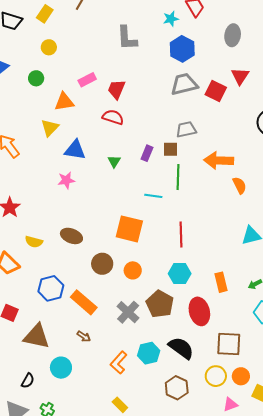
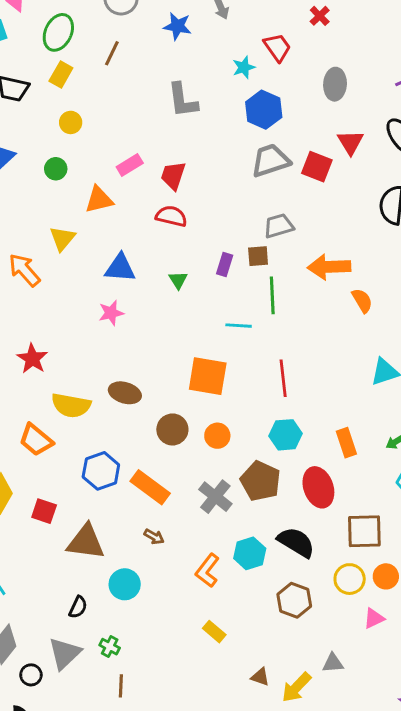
yellow triangle: (50, 128) -> (62, 238), moved
yellow semicircle: (34, 242) -> (71, 405), size x1.5

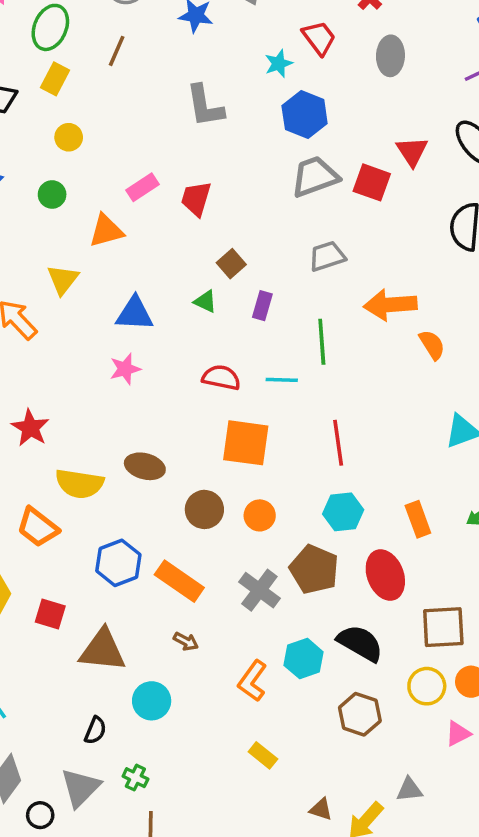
gray ellipse: (335, 84) -> (390, 56), moved
red semicircle: (171, 216) -> (221, 378), moved
brown square: (258, 256) -> (231, 264), moved, turned -35
green triangle: (178, 280) -> (205, 301), moved, turned -30

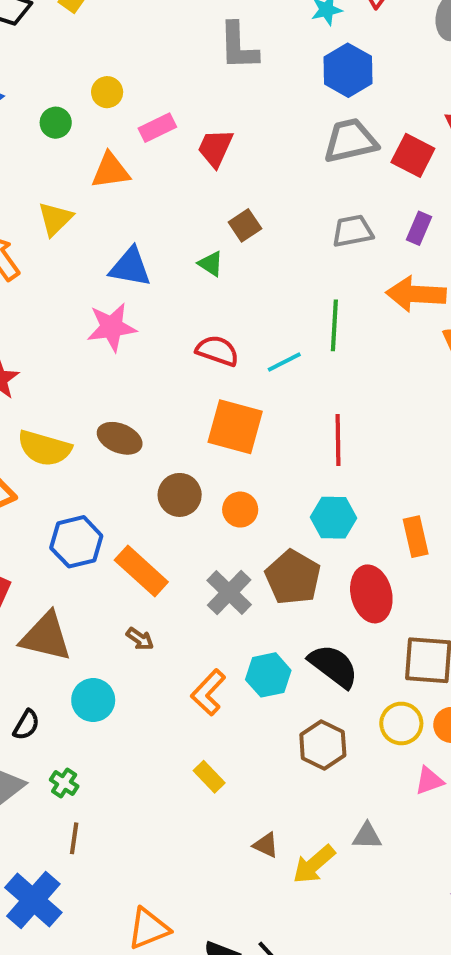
yellow circle: (69, 137) -> (107, 92), moved
purple rectangle: (262, 306) -> (419, 228), moved
pink star: (125, 369) -> (112, 327), size x1.4
cyan line: (282, 380) -> (284, 362), turned -36

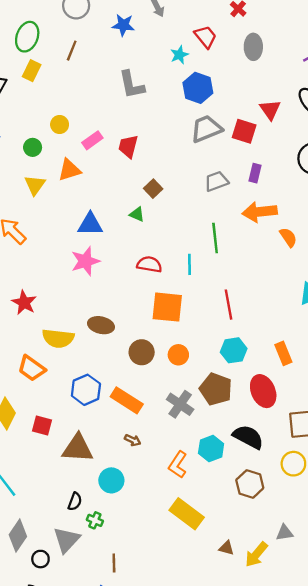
yellow triangle: (55, 219) -> (35, 185), moved
cyan line: (284, 362) -> (189, 264), turned -54
yellow rectangle: (209, 777) -> (187, 514), size x1.8
green cross: (64, 783) -> (95, 520), moved

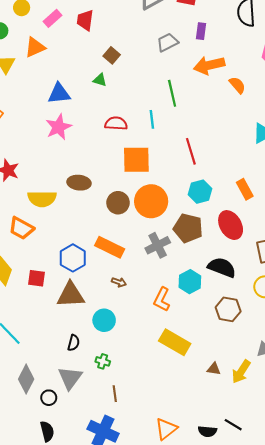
orange circle: (178, 355) -> (151, 201), size x1.8
blue hexagon: (86, 390) -> (73, 258), moved
gray cross: (180, 404) -> (158, 245), turned 35
green cross: (95, 520) -> (103, 361), moved

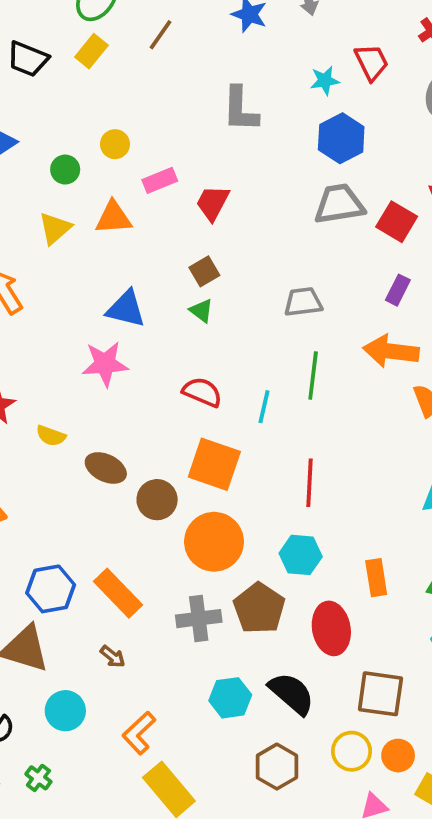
gray trapezoid: (167, 42) -> (303, 302), moved
brown square: (112, 55) -> (204, 271), moved
yellow semicircle: (42, 199) -> (51, 436), moved, size x0.6
brown circle: (118, 203) -> (157, 500), moved
orange L-shape: (162, 299) -> (139, 733), moved

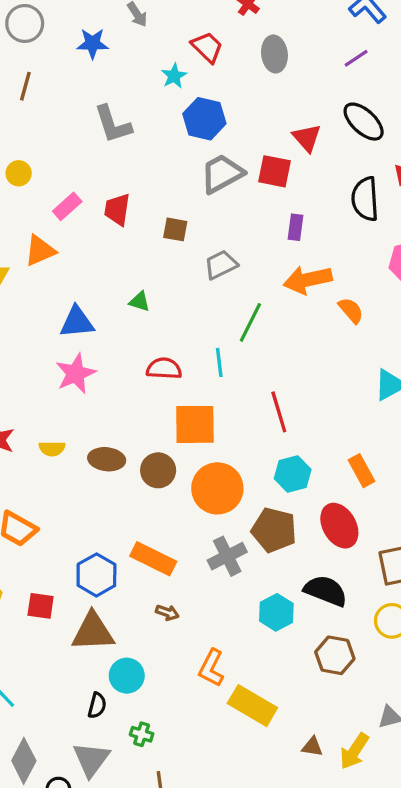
yellow circle: (115, 144) -> (19, 173), moved
brown square: (204, 271) -> (175, 229), moved, turned -30
green line: (313, 375) -> (250, 322), turned 39
cyan circle: (65, 711) -> (127, 676), moved

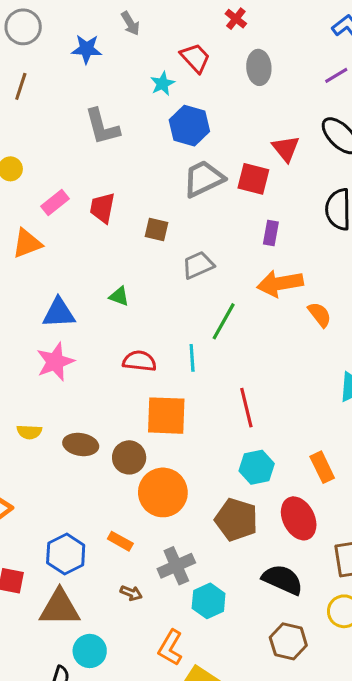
orange circle: (217, 488) -> (163, 492), moved
gray cross: (227, 556) -> (176, 566), moved
orange rectangle: (153, 559) -> (120, 541), size x0.6
cyan hexagon: (276, 612) -> (209, 601), moved

